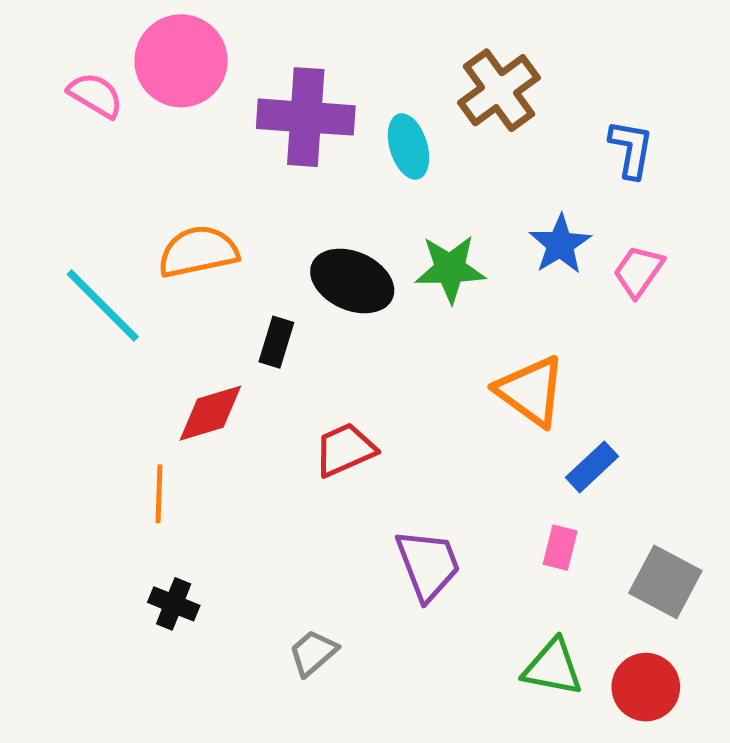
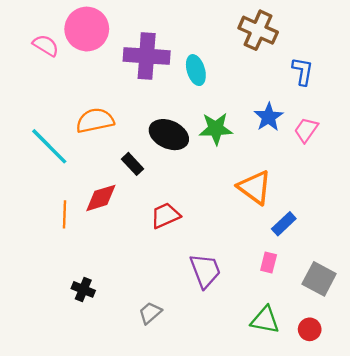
brown cross: (499, 90) -> (258, 30), moved, turned -30
black rectangle: (276, 342) -> (133, 164), turned -60
orange line: (159, 494) -> (64, 214), moved
red circle: (646, 687) -> (310, 329), size x0.7

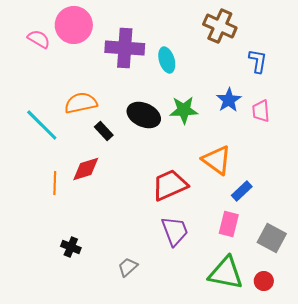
pink trapezoid: (306, 130) -> (261, 111), turned -40
black rectangle: (133, 164) -> (104, 131), moved
red trapezoid: (165, 216) -> (170, 185), moved, size x1.4
pink rectangle: (269, 262) -> (229, 224), size x1.4
green triangle: (265, 320) -> (226, 273), size x1.4

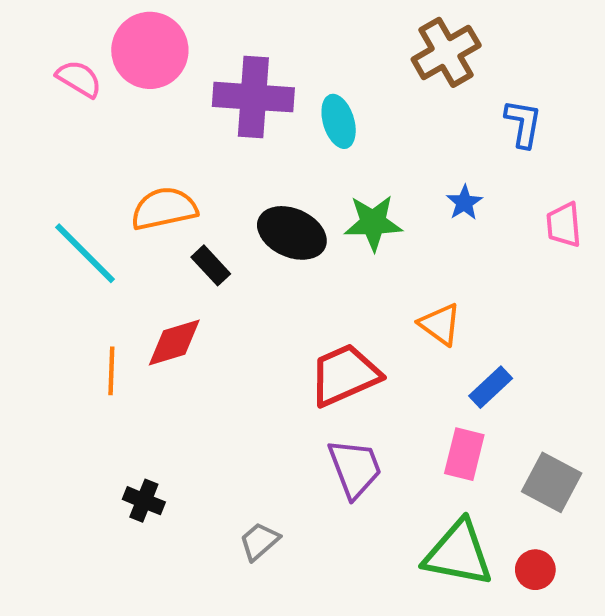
brown cross: (220, 26) -> (446, 52), turned 36
blue star: (229, 100) -> (464, 203), size x0.7
pink trapezoid: (261, 111) -> (564, 225), moved
orange triangle: (217, 160) -> (440, 324), size x0.7

